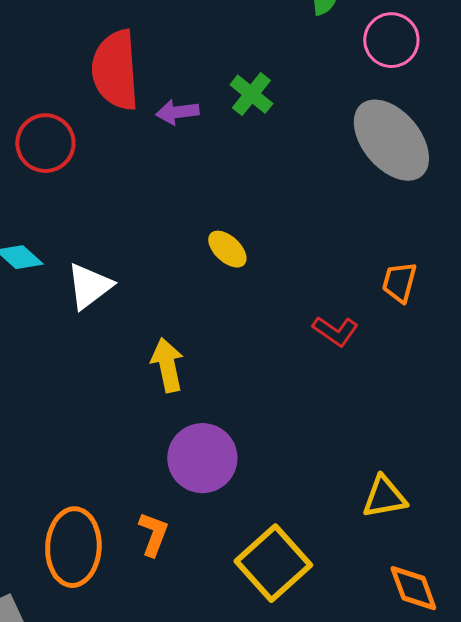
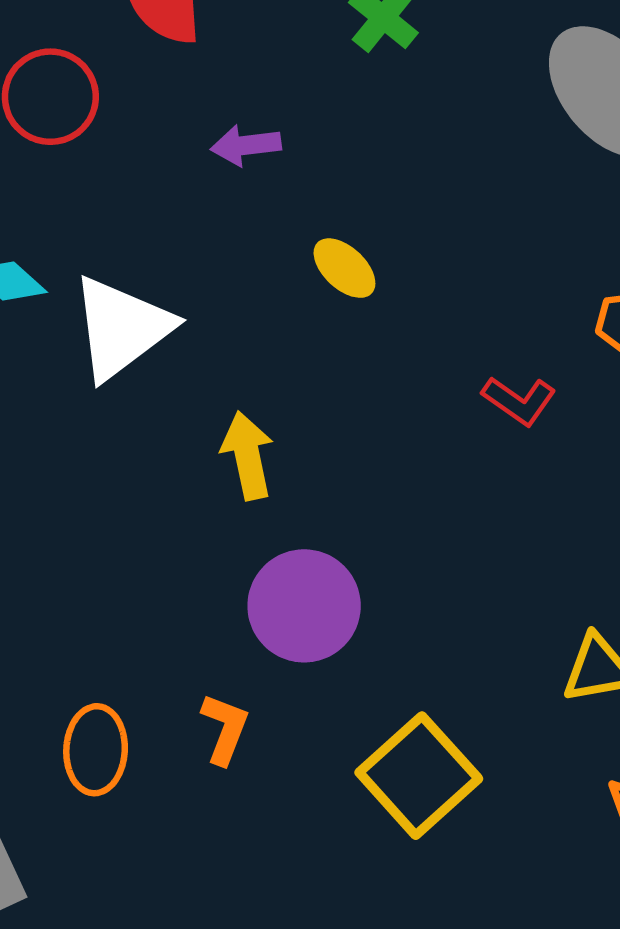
purple arrow: (177, 112) -> (246, 145), moved
white triangle: (89, 286) -> (121, 328), size x1.4
orange ellipse: (73, 547) -> (96, 750), size x0.7

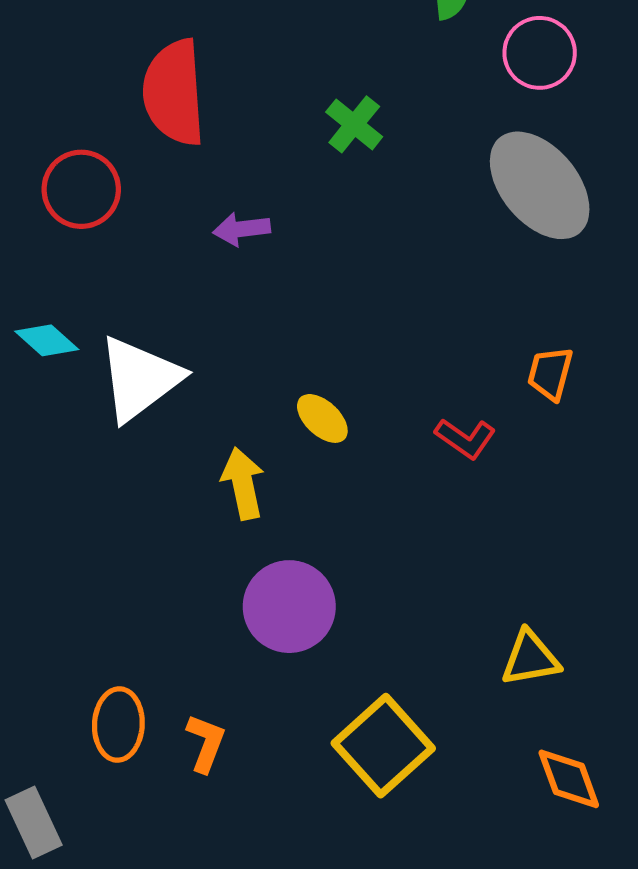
yellow ellipse: (344, 268) -> (322, 418), moved
orange L-shape: (225, 729) -> (206, 743), moved

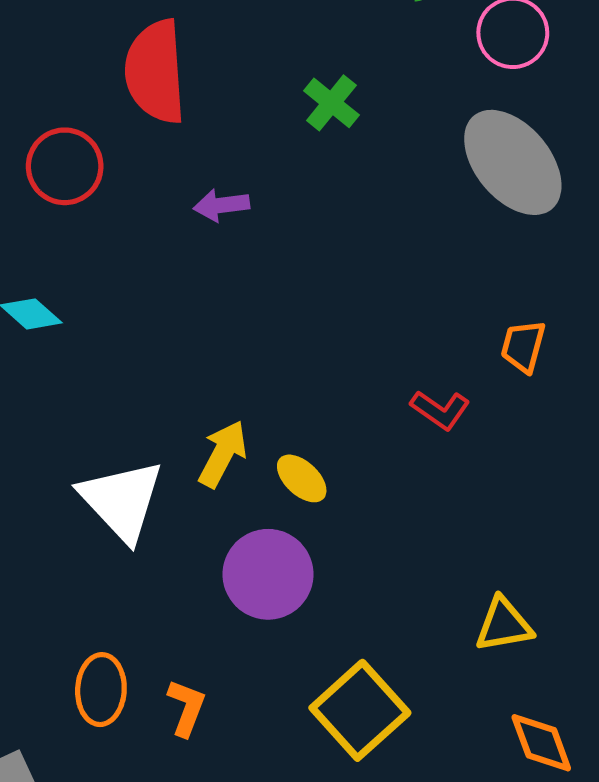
white triangle: (140, 379) -> (122, 500), moved, turned -36
yellow ellipse: (322, 418) -> (302, 478), moved
yellow arrow: (243, 483) -> (223, 454), turned 40

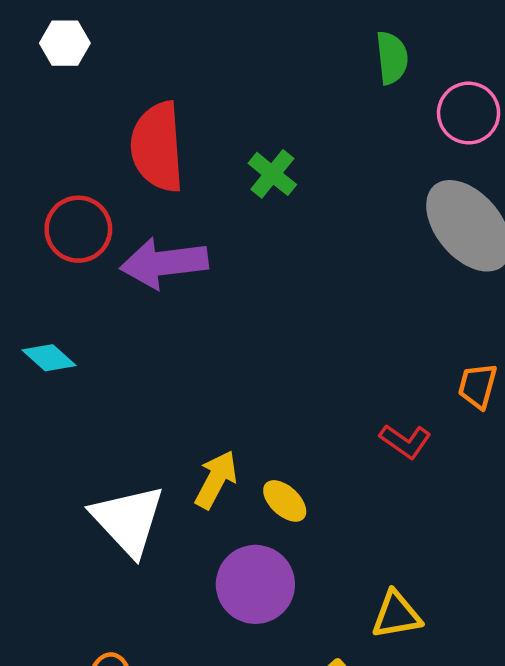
green cross: (331, 103) -> (272, 174), moved
purple arrow: (221, 205) -> (164, 263), moved, size x1.8
yellow triangle: (504, 625) -> (396, 615), moved

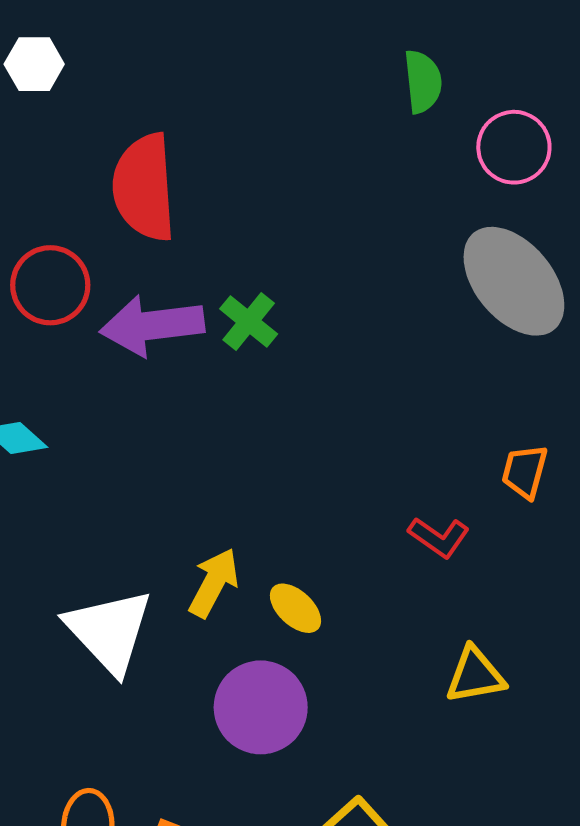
green cross: (272, 174) -> (249, 321), moved
yellow triangle: (396, 615) -> (475, 675), moved

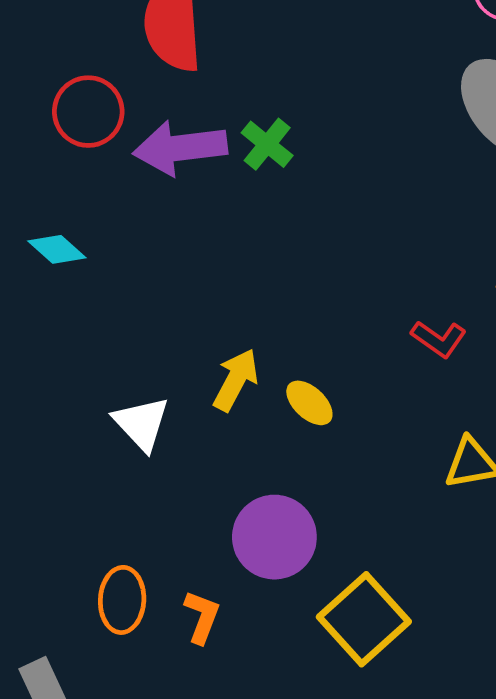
white triangle: (109, 631) -> (141, 423), size x0.7
purple circle: (261, 707) -> (274, 537), moved

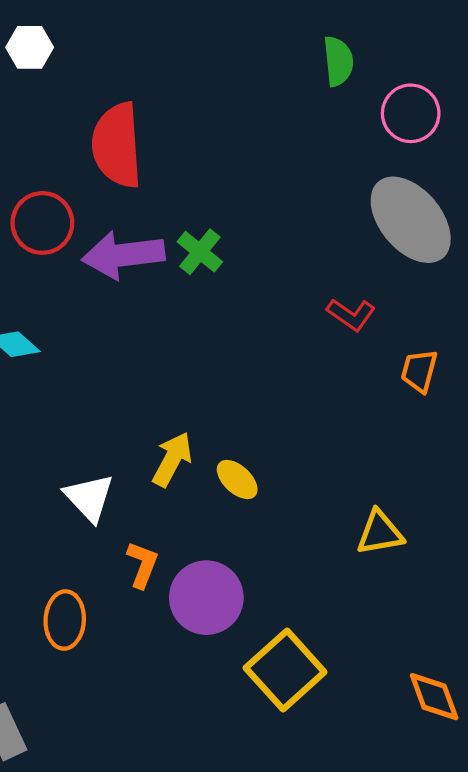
red L-shape: (439, 339) -> (351, 315), moved
orange ellipse: (122, 600) -> (65, 620), moved
orange L-shape: (202, 617) -> (142, 565), moved

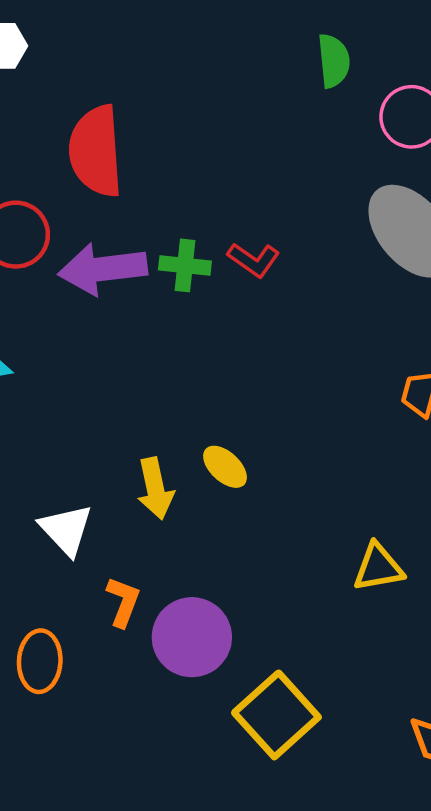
green cross: (200, 252) -> (185, 265), turned -33
red L-shape: (351, 315) -> (254, 260), moved
yellow arrow: (172, 459) -> (155, 488), turned 140
yellow ellipse: (237, 479) -> (225, 467), moved

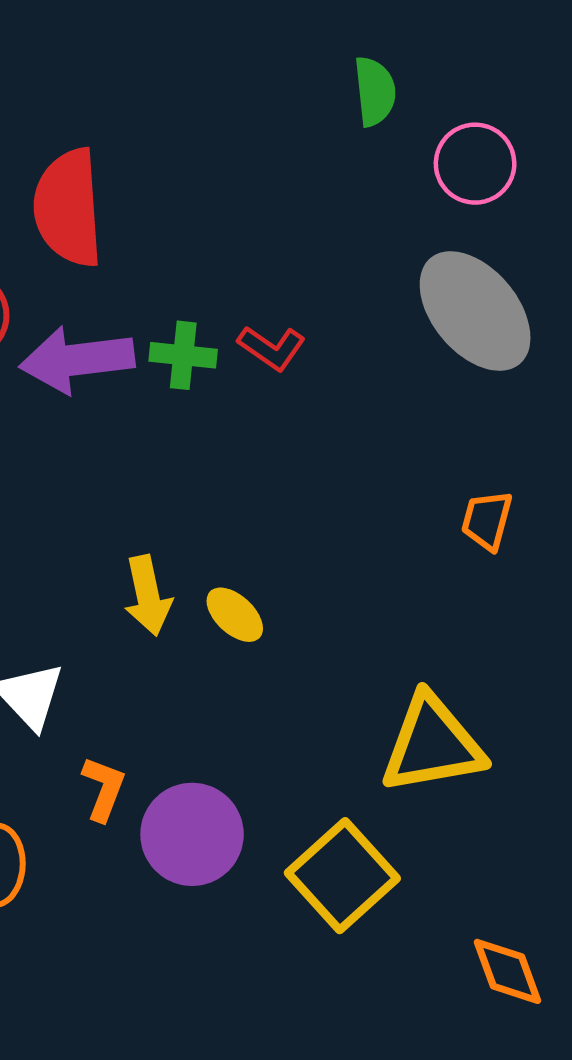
yellow arrow: (155, 488) -> (148, 596), moved
yellow triangle: (378, 567) -> (432, 744), size x1.6
yellow square: (276, 715) -> (342, 876), moved

